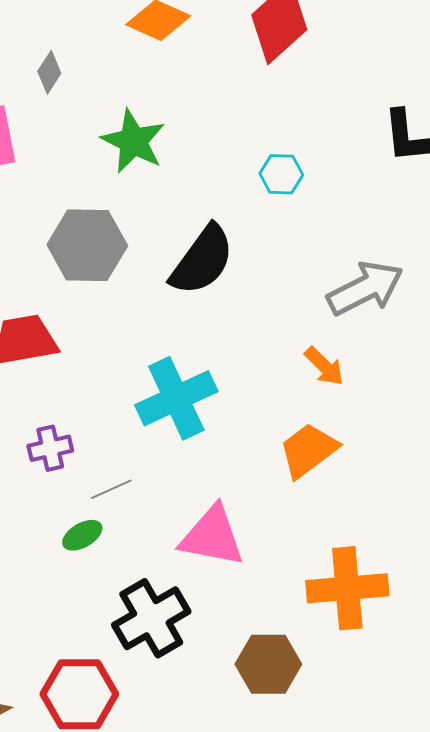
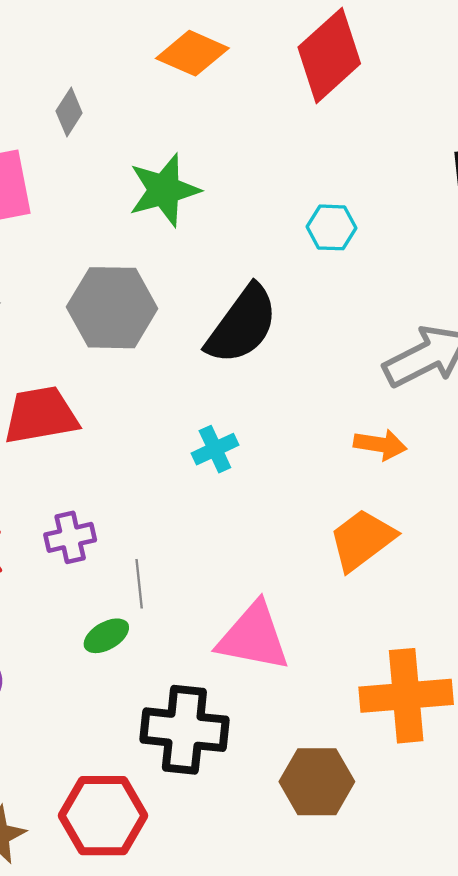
green star: (133, 141) -> (164, 190), turned 30
orange arrow: (324, 366) -> (380, 445), turned -36
cyan cross: (176, 398) -> (215, 449), moved, size x0.5
gray line: (111, 489) -> (139, 584), turned -72
black cross: (151, 618) -> (184, 730), turned 36

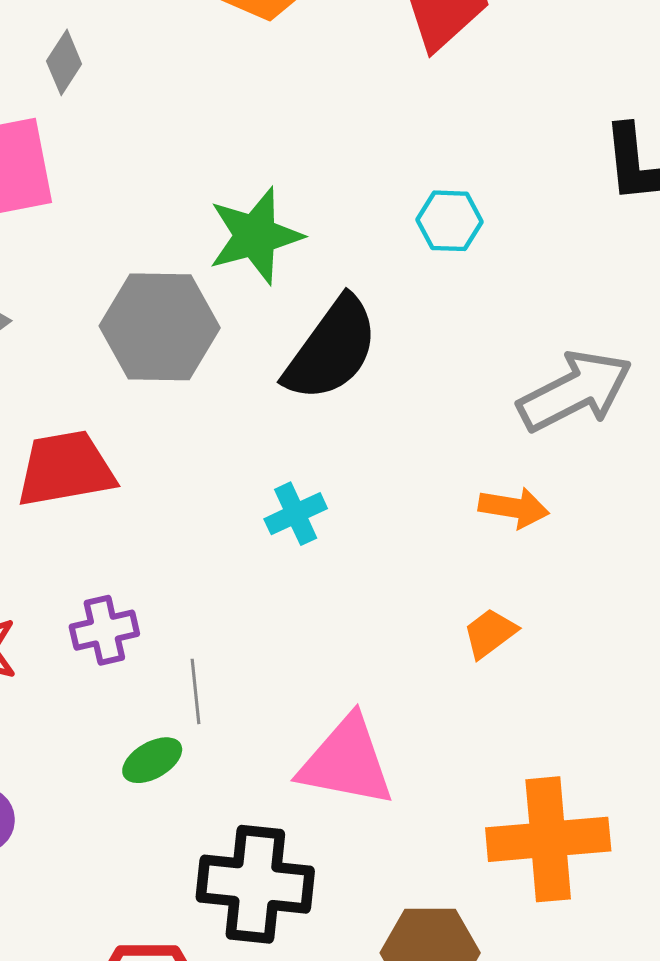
gray diamond: (69, 112) -> (64, 62), moved
green star: (164, 190) -> (255, 236), moved
orange trapezoid: (362, 540) -> (490, 633), size x0.6

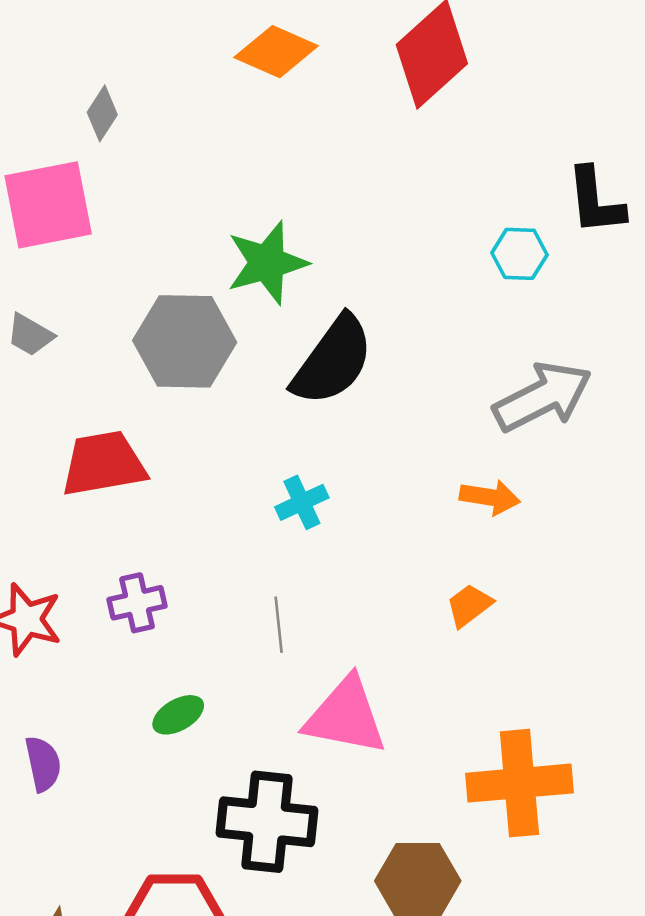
cyan hexagon: (450, 221) -> (519, 254), moved
gray line: (196, 691) -> (279, 625), moved

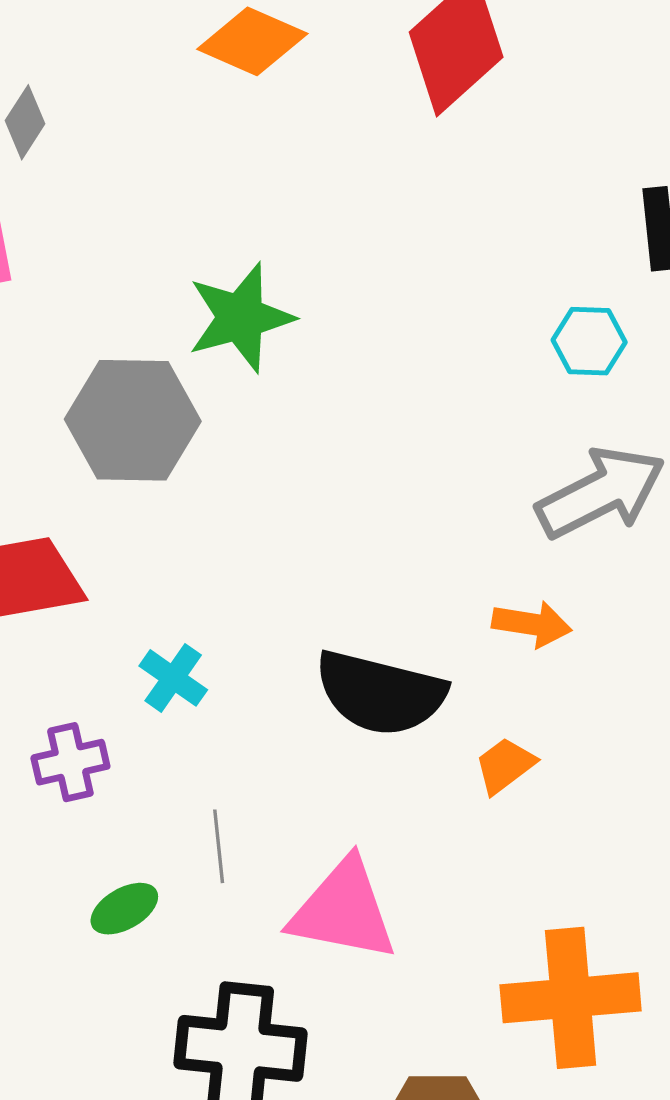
cyan hexagon: (519, 254) -> (589, 341), moved
black semicircle: (333, 361) -> (380, 693), moved, turned 68
cyan cross: (302, 502) -> (173, 678), moved, turned -30
gray line: (279, 625) -> (219, 846), moved

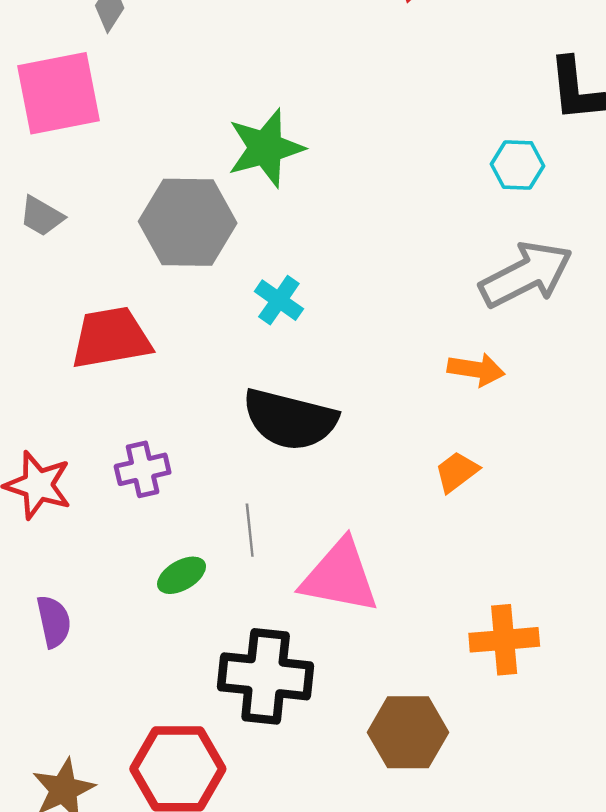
cyan cross: (173, 678) -> (279, 300), moved
black semicircle: (380, 693) -> (290, 419), moved
orange cross: (571, 998) -> (504, 640), size x0.7

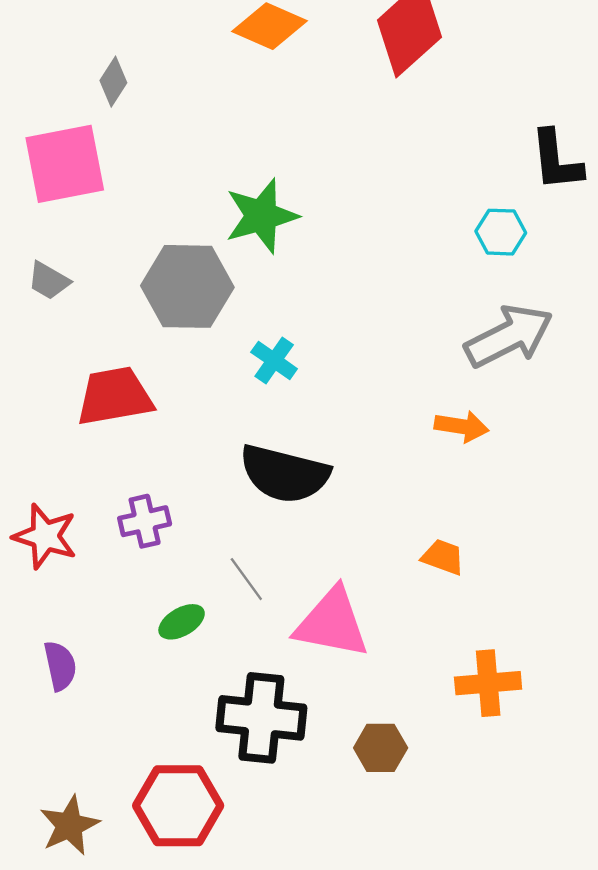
orange trapezoid: (457, 472) -> (443, 557), moved, turned 57
gray line: (250, 530) -> (246, 579), turned -30
brown hexagon: (408, 732) -> (381, 748), moved, size x0.7

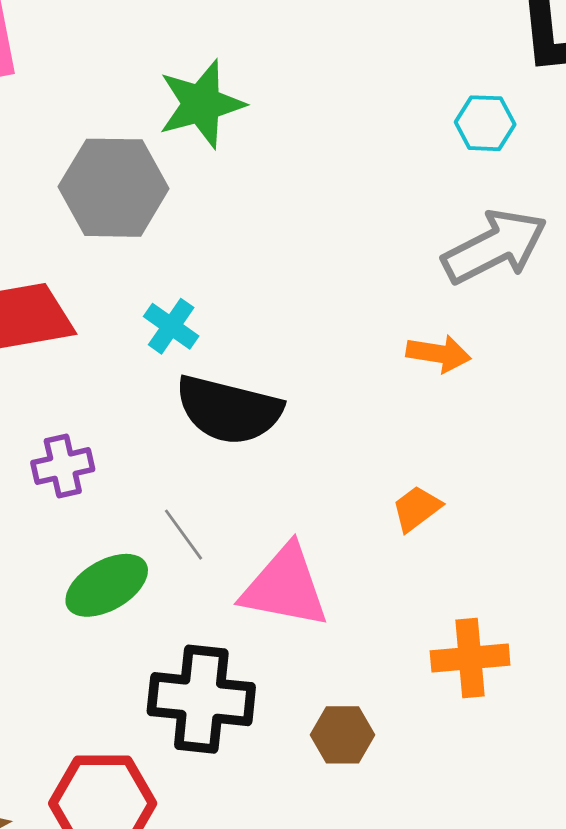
cyan cross: (274, 360) -> (171, 326), moved
orange trapezoid: (443, 557) -> (417, 509), turned -57
green ellipse: (182, 622) -> (107, 585), size x1.5

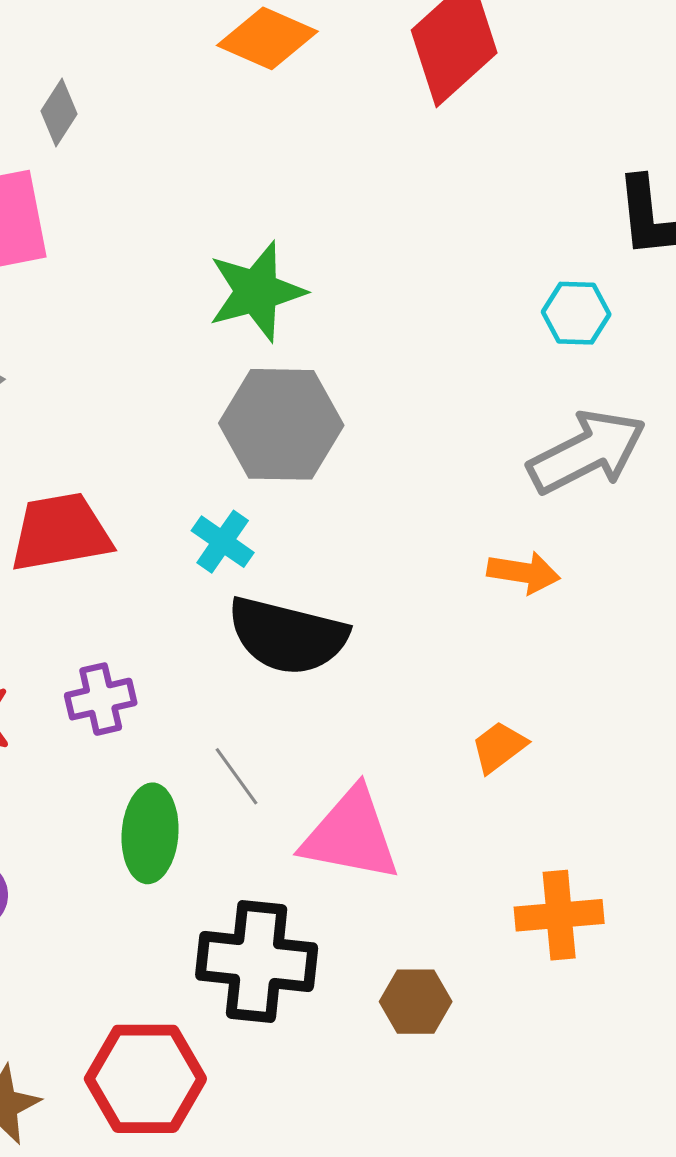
gray hexagon: (114, 188) -> (281, 424), moved
green ellipse: (107, 585) -> (150, 833), turned -56

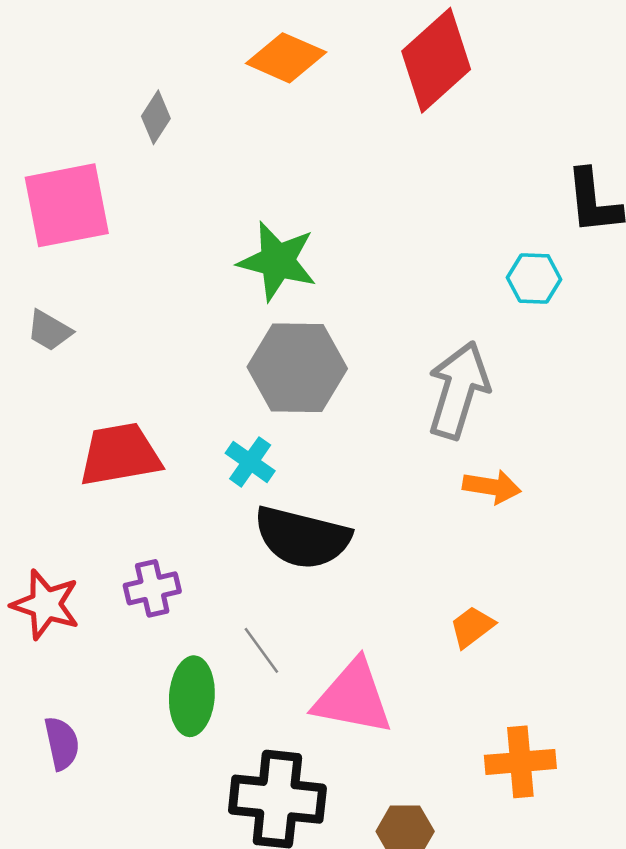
gray diamond: (59, 112) -> (156, 117), moved
green star: (257, 292) -> (277, 261), turned 30
gray arrow: (587, 452) -> (458, 390), moved, turned -46

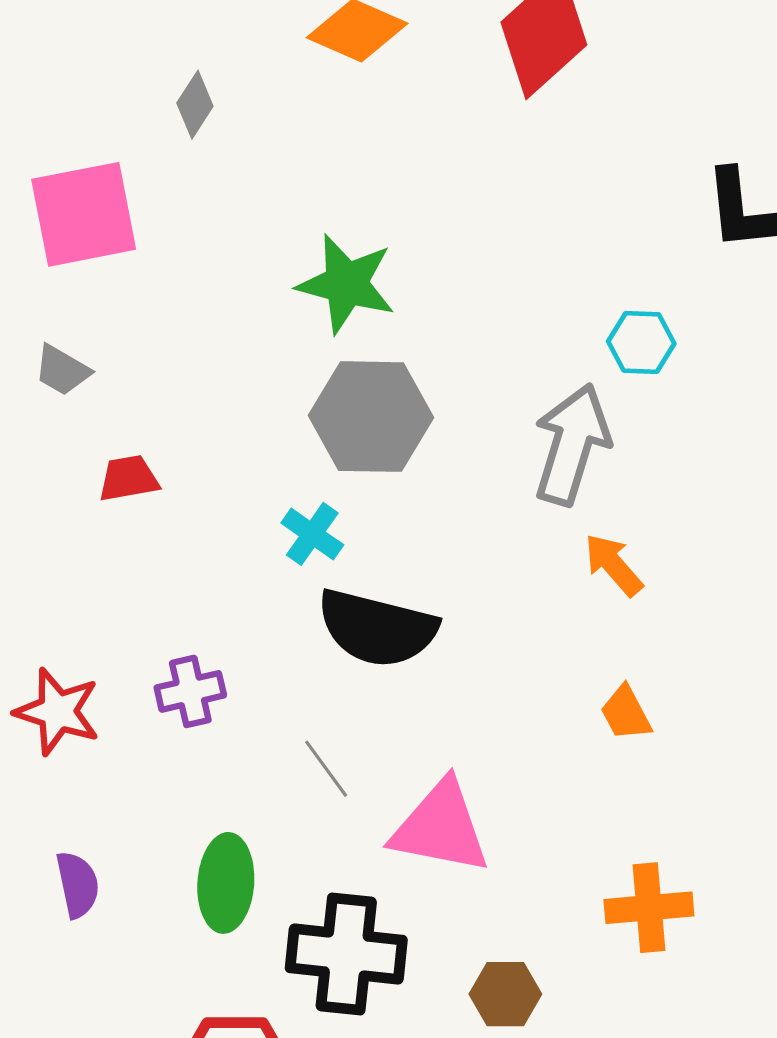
cyan hexagon: (534, 278) -> (641, 342), moved
red trapezoid: (120, 454) -> (129, 478), moved, size x0.6
orange arrow: (492, 487) -> (613, 565), turned -140
orange trapezoid: (472, 627) -> (626, 713), moved, turned -81
green ellipse: (192, 696) -> (226, 883), moved

